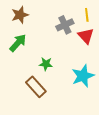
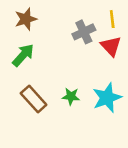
green star: (46, 64) -> (71, 96), moved
brown rectangle: (36, 87) -> (34, 99), moved

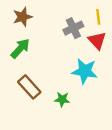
green star: (71, 96) -> (62, 99), moved
cyan star: (107, 98) -> (85, 71), moved, turned 30

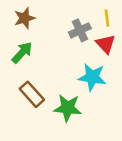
green star: (62, 99) -> (68, 108), size x1.6

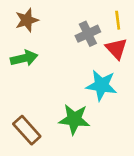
green arrow: (22, 53) -> (24, 58), turned 35
brown rectangle: (32, 94) -> (27, 130), moved

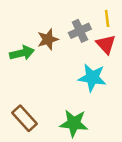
brown star: (27, 20) -> (48, 39), moved
green star: (74, 119) -> (74, 123), moved

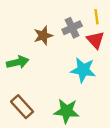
green arrow: (22, 53) -> (18, 62), moved

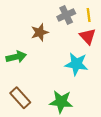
gray cross: (72, 28) -> (66, 15), moved

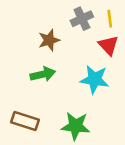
green arrow: (16, 57) -> (43, 74), moved
brown rectangle: (20, 98) -> (25, 121), turned -30

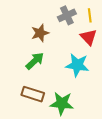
green arrow: (43, 74) -> (35, 61), turned -30
brown rectangle: (25, 121) -> (33, 94), moved

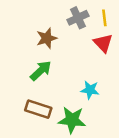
cyan star: (77, 65) -> (90, 90), moved, size x0.7

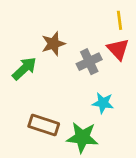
gray cross: (78, 18) -> (89, 62), moved
green arrow: (41, 71) -> (24, 69), moved

